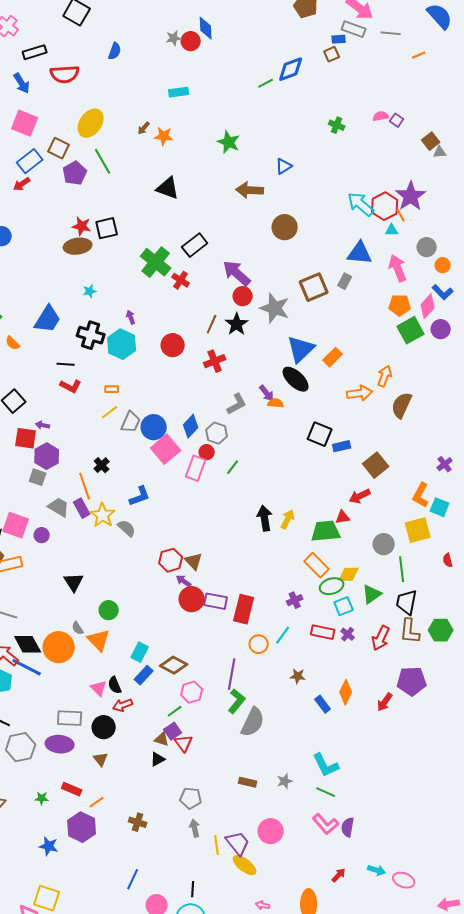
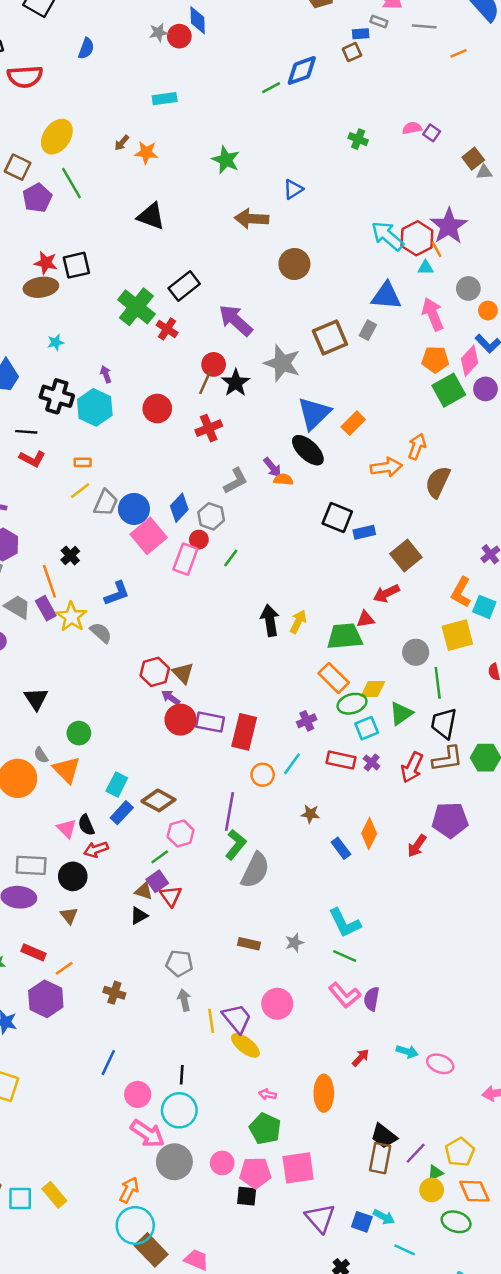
gray rectangle: (354, 29) -> (379, 21), size x0.6
red circle: (243, 296) -> (214, 364), moved
brown L-shape: (410, 631) -> (448, 759), turned -104

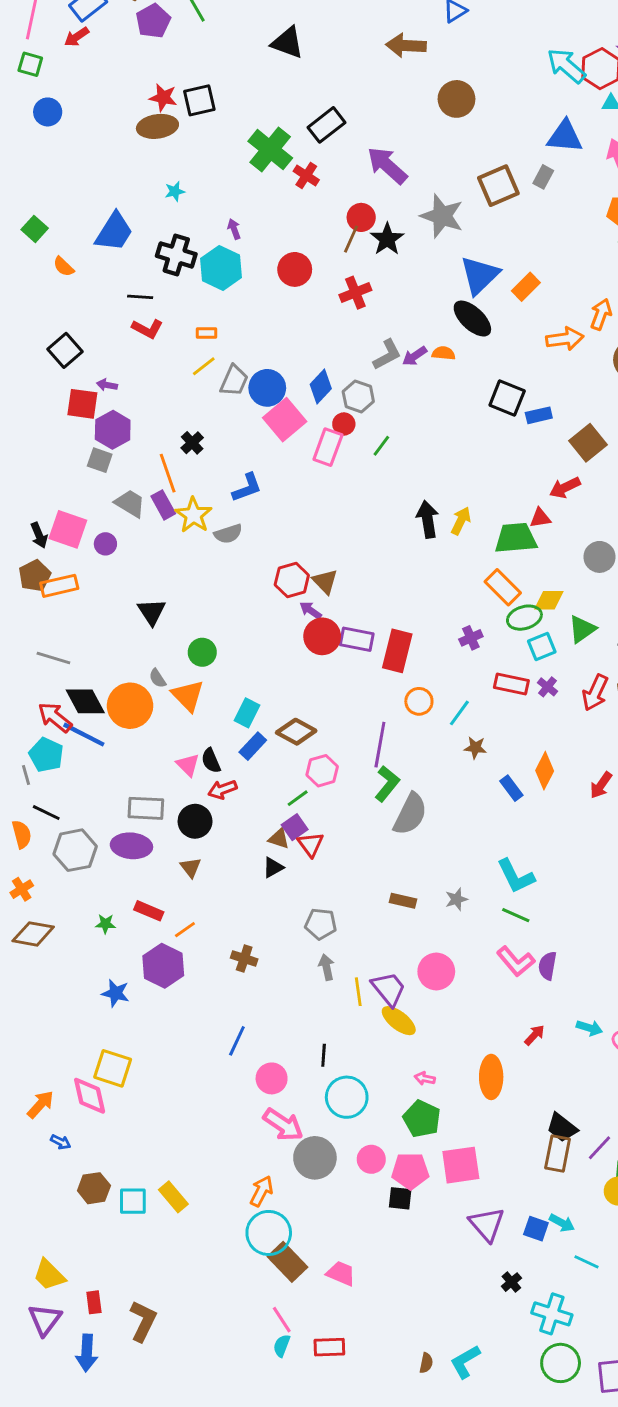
purple arrow: (272, 467) -> (415, 356), moved, turned 95
gray semicircle: (101, 633) -> (228, 534), turned 120
cyan line: (292, 764) -> (459, 713), moved
cyan circle: (179, 1110) -> (347, 1097), moved

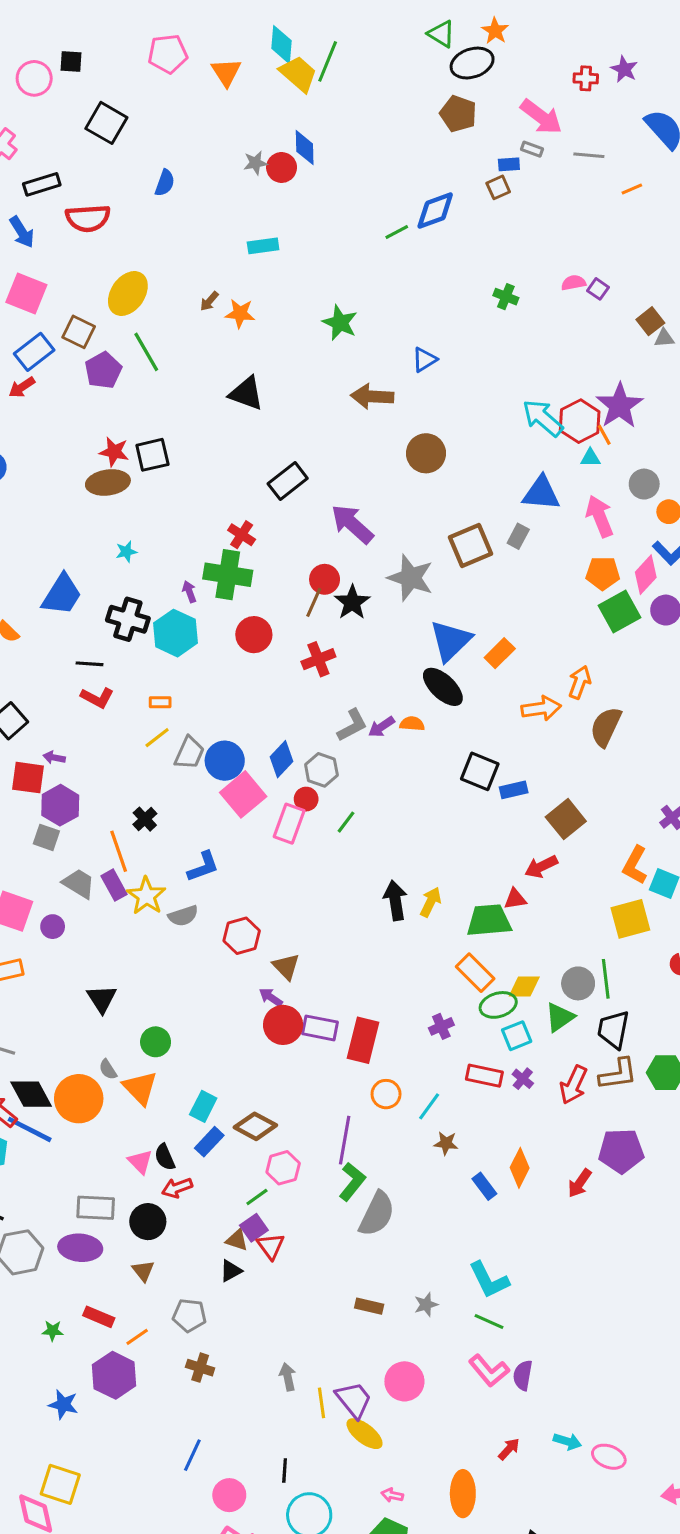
green cross: (270, 150) -> (228, 575), moved, turned -30
red cross: (306, 176) -> (242, 535), moved
gray circle: (600, 557) -> (578, 983), moved
red hexagon: (292, 580) -> (242, 936), moved
gray pentagon: (321, 924) -> (189, 1315), moved

